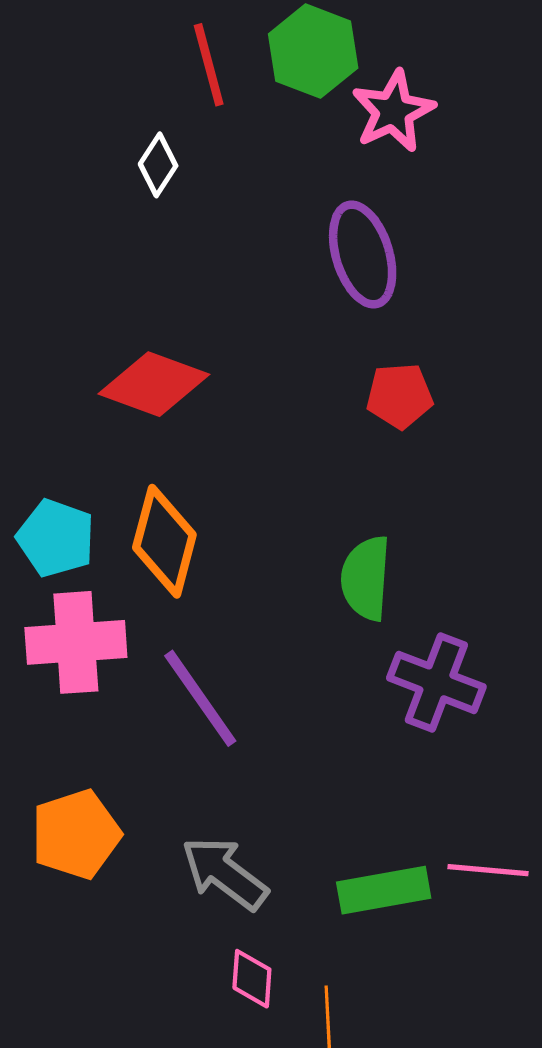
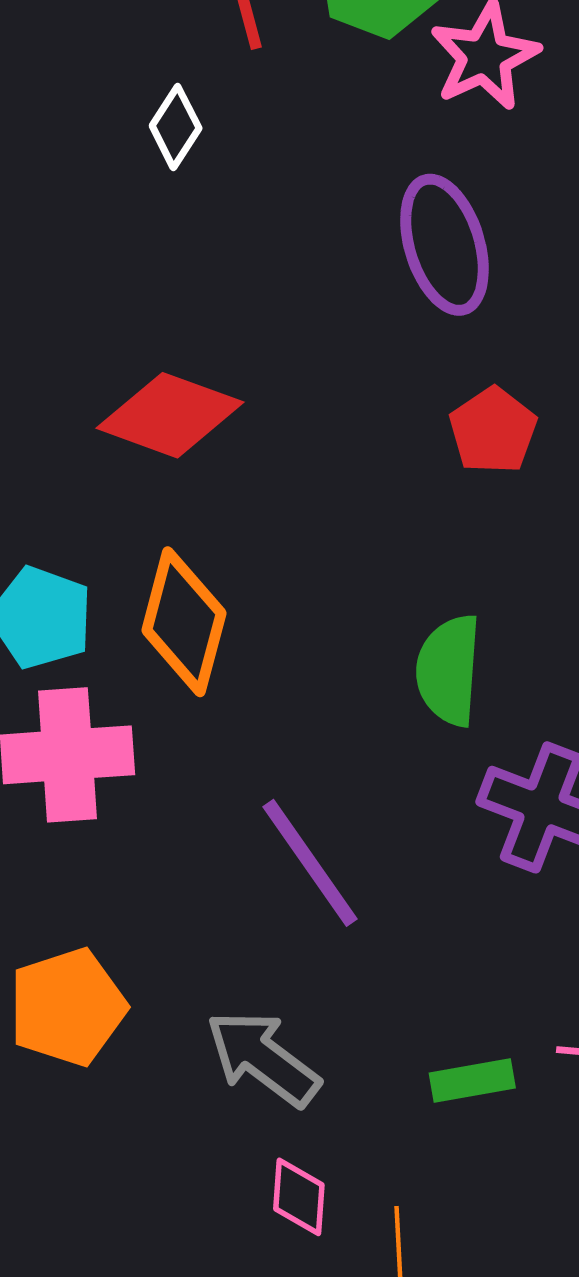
red pentagon: (400, 396) -> (493, 430), turned -30
purple line: (200, 698) -> (310, 863), moved
green rectangle: (384, 890) -> (472, 1080), size x0.7

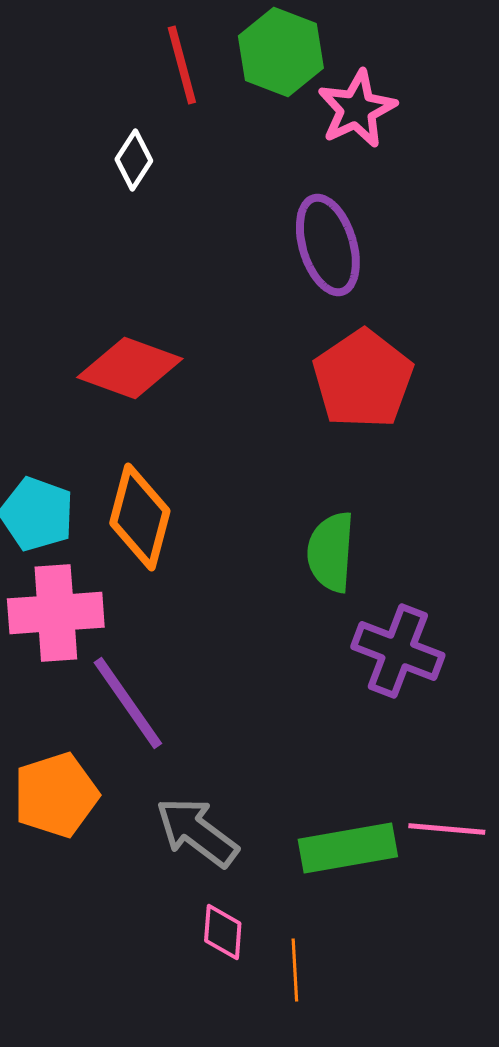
red pentagon: (493, 430) -> (363, 379), size x1.6
purple line: (310, 863) -> (128, 703), moved
green rectangle: (472, 1080) -> (348, 848), size x1.6

